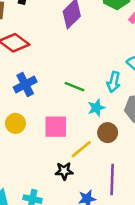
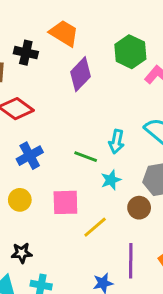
cyan arrow: (114, 82) -> (116, 142), moved
brown circle: (108, 133) -> (139, 208), moved
black star: (64, 171) -> (22, 253), moved

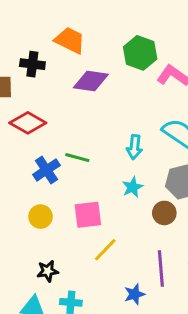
purple diamond: (81, 74) -> (91, 81), turned 60
green line: (86, 157) -> (77, 158), moved
yellow line: (95, 227) -> (105, 250), moved

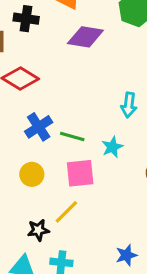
green line: (77, 158) -> (72, 136), moved
cyan star: (133, 187) -> (112, 147), moved
yellow line: (105, 250) -> (66, 212), moved

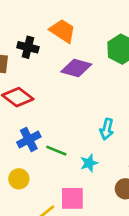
pink square: (80, 173) -> (72, 198), moved

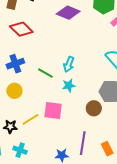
cyan arrow: (107, 129) -> (69, 64), moved
blue cross: (29, 139) -> (15, 64), moved

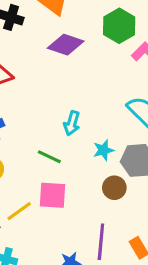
green line: (45, 73) -> (49, 157), moved
cyan star: (69, 85) -> (103, 150), moved

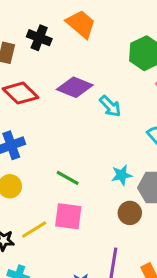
purple diamond: (66, 45) -> (75, 87), moved
cyan arrow: (72, 123) -> (110, 106), moved, turned -65

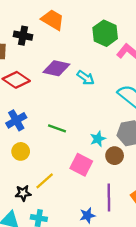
cyan star: (122, 175) -> (98, 139), moved
green line: (68, 178) -> (57, 128), moved
pink square: (68, 216) -> (81, 165), moved, turned 30

